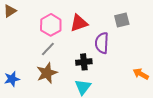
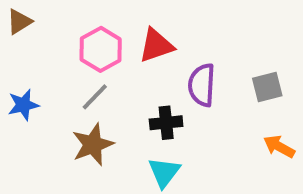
gray square: (122, 20) -> (267, 87), moved
blue star: (12, 79) -> (23, 105), moved

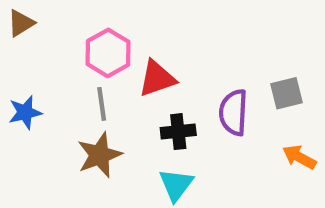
red triangle: (156, 45) -> (157, 78), moved
purple semicircle: (202, 85) -> (233, 112), moved
gray line: (95, 97) -> (102, 104), turned -52

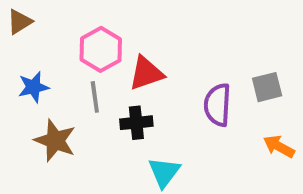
blue star: (25, 112) -> (33, 87), moved
black cross: (178, 132) -> (136, 123), moved
brown star: (99, 155) -> (55, 140), moved, turned -30

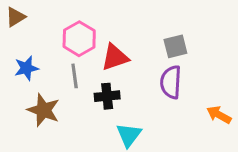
gray square: (267, 87) -> (175, 46), moved

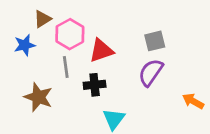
brown triangle: (16, 17) -> (42, 19), moved
blue star: (26, 68) -> (25, 45), moved
purple semicircle: (171, 82) -> (151, 72), turned 32

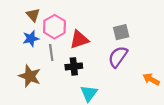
brown triangle: (42, 19) -> (33, 15), turned -40
blue star: (25, 45) -> (31, 39), moved

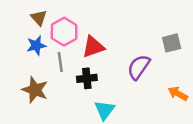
gray square: (121, 32) -> (172, 43), moved

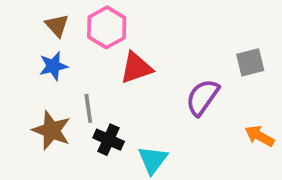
pink hexagon: (64, 32) -> (107, 27), moved
gray line: (60, 62) -> (88, 108), moved
black cross: (87, 78) -> (109, 140), moved, turned 30

